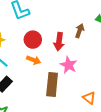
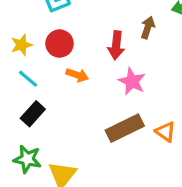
red circle: (33, 40) -> (60, 44), moved
brown rectangle: (52, 84) -> (125, 128), moved, turned 60

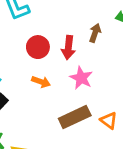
red circle: (60, 44) -> (38, 47), moved
orange arrow: (77, 75) -> (41, 82), moved

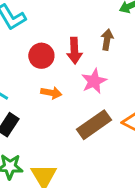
brown arrow: (95, 33) -> (107, 40), moved
pink star: (81, 78) -> (94, 81), turned 30

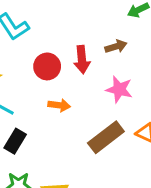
brown arrow: (107, 40) -> (116, 46), turned 66
pink star: (94, 81) -> (119, 89), moved, turned -30

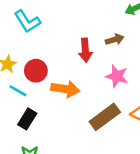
red circle: (47, 66) -> (36, 71), moved
orange arrow: (59, 105) -> (65, 89), size x1.5

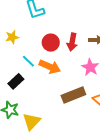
red circle: (36, 71) -> (51, 43), moved
cyan line: (18, 91) -> (28, 61), moved

